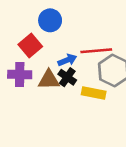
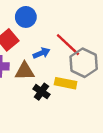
red line: (96, 51) -> (68, 45), turned 48
black cross: (67, 77) -> (41, 92), moved

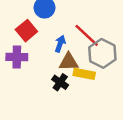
blue arrow: (41, 53) -> (60, 44), turned -49
brown triangle: (25, 71) -> (69, 62), moved

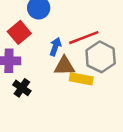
red line: (87, 35) -> (84, 38), turned -64
black cross: (60, 82) -> (22, 88), moved

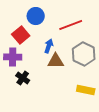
red line: (84, 38) -> (71, 25), moved
yellow rectangle: (81, 79) -> (86, 90), moved

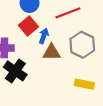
red square: (21, 35) -> (28, 26), moved
black cross: (23, 78) -> (15, 71), size x1.5

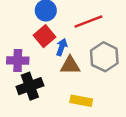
black cross: (15, 71) -> (30, 86), turned 35
yellow rectangle: (84, 84) -> (81, 101), moved

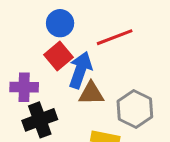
blue arrow: (62, 47) -> (80, 70), size x1.6
gray hexagon: (104, 57) -> (135, 109), moved

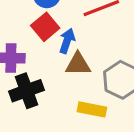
blue arrow: (80, 70) -> (67, 41), size x0.7

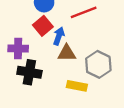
black cross: (26, 91) -> (29, 72), turned 30

